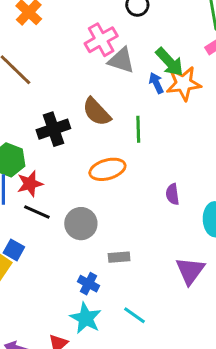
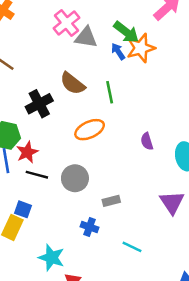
cyan star: (86, 318) -> (51, 258), moved

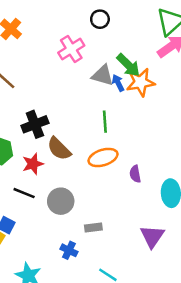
gray triangle: (86, 37) -> (103, 75), moved
brown semicircle: (73, 83) -> (59, 149), moved
orange ellipse: (90, 130) -> (103, 157), moved
red star: (27, 152) -> (33, 164), moved

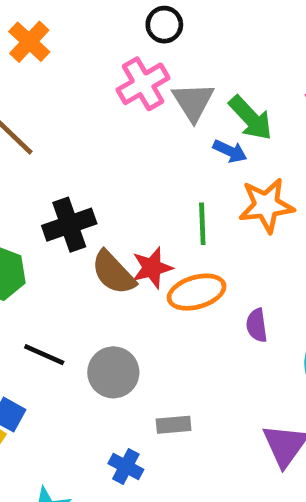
black circle: (100, 19) -> (164, 25), moved
gray triangle: (103, 75) -> (193, 102), moved, turned 40
orange star: (141, 82) -> (266, 205), moved
blue arrow: (118, 83) -> (230, 151), turned 140
red star: (33, 164) -> (152, 268), moved

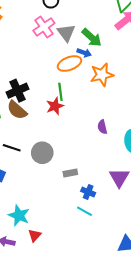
green line: (202, 224) -> (60, 92), moved
brown semicircle: (113, 273) -> (17, 110), moved
orange ellipse: (197, 292) -> (69, 64), moved
blue cross: (126, 467) -> (88, 192), moved

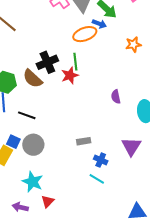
orange star: (102, 75) -> (133, 44), moved, size x0.7
black cross: (17, 91) -> (47, 62), moved
gray circle: (42, 153) -> (33, 145), moved

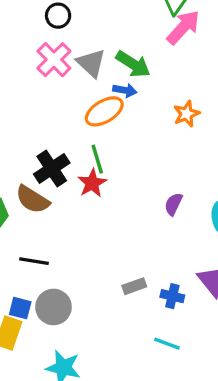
purple semicircle: (116, 97) -> (173, 204), turned 48
blue cross: (101, 160) -> (172, 296), moved

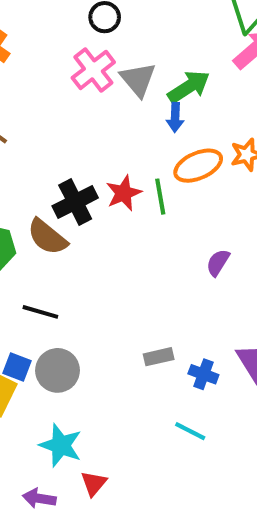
green arrow: (133, 64) -> (189, 87), turned -72
blue arrow: (125, 90) -> (175, 117), turned 75
orange ellipse: (104, 111) -> (198, 166), moved
green line: (97, 159) -> (160, 197), moved
red star: (92, 183) -> (124, 193), moved

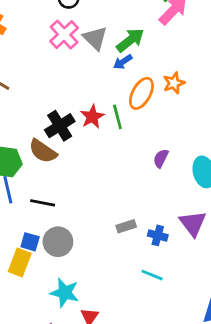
blue arrow: (175, 117) -> (123, 62), turned 60
orange ellipse: (198, 166) -> (141, 93), turned -32

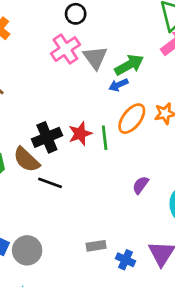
black line: (43, 203) -> (50, 183), moved

